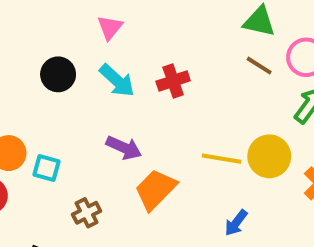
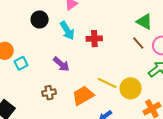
cyan square: (47, 168) -> (21, 63), turned 32
orange trapezoid: (156, 190) -> (83, 96), moved
brown cross: (87, 213) -> (49, 93), moved

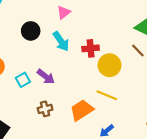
cyan square: (21, 63) -> (23, 80), moved
purple arrow: (61, 64) -> (46, 77), moved
yellow circle: (131, 88) -> (110, 65), moved

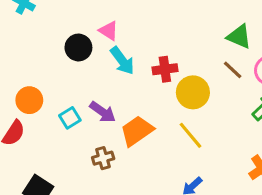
pink triangle: (64, 12) -> (109, 31), moved, turned -48
yellow line: (107, 95) -> (190, 135), turned 30
orange trapezoid: (82, 110) -> (137, 131), moved

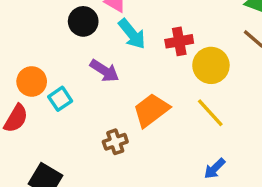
purple arrow: (103, 112) -> (104, 71), moved
cyan square: (70, 118) -> (60, 99), moved

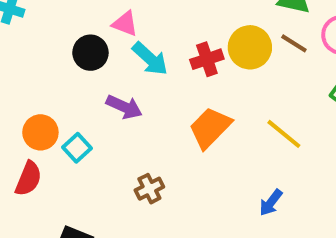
yellow circle: (211, 65) -> (250, 47), moved
orange trapezoid: (151, 110) -> (210, 128), moved
yellow line: (210, 113) -> (284, 134), moved

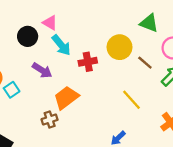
brown line: (294, 43) -> (145, 63), moved
red cross: (207, 59) -> (88, 62), moved
orange trapezoid: (210, 128) -> (66, 98), moved

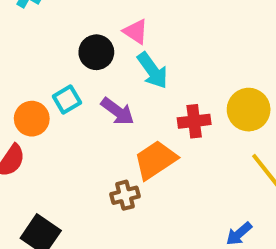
yellow circle: (120, 47) -> (249, 110), moved
red cross: (88, 62) -> (194, 121), moved
cyan square: (12, 90) -> (67, 100), moved

